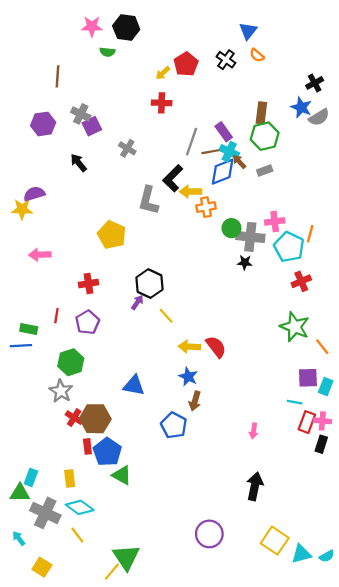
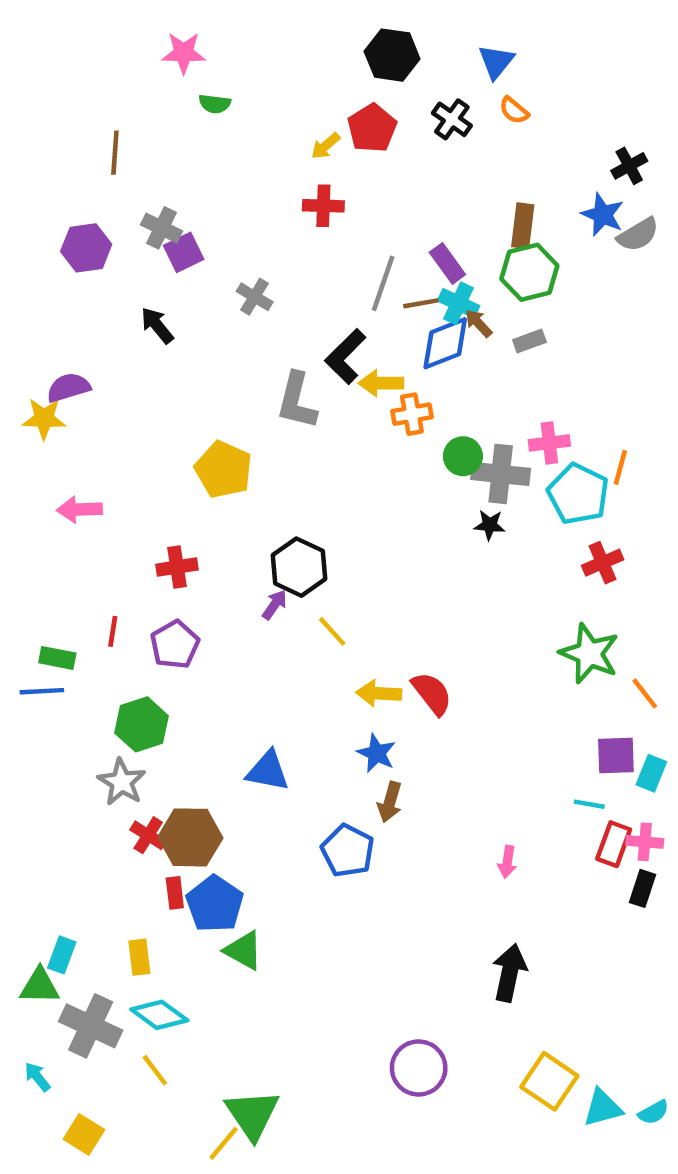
black hexagon: (126, 28) -> (392, 55), moved

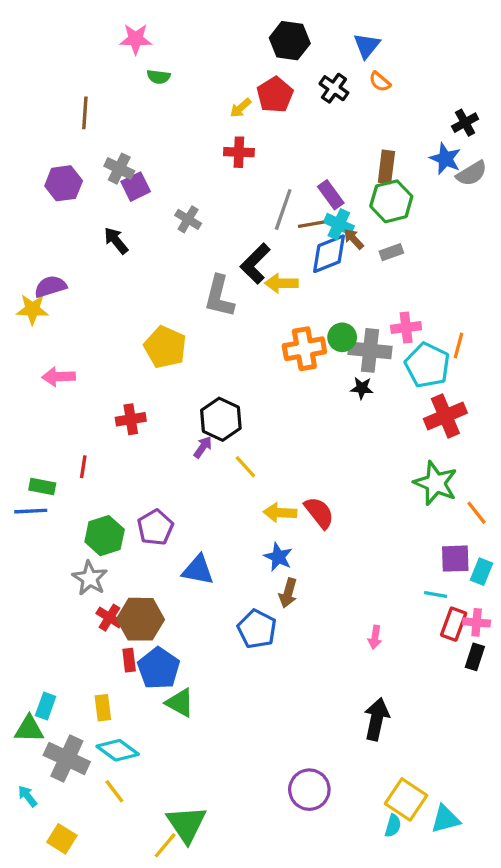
orange cross: (412, 414) -> (304, 349), moved, size x1.4
red cross: (603, 563) -> (445, 416), size x1.4
purple pentagon: (175, 645) -> (155, 527), moved
cyan semicircle: (654, 1112) -> (393, 826), moved, turned -45

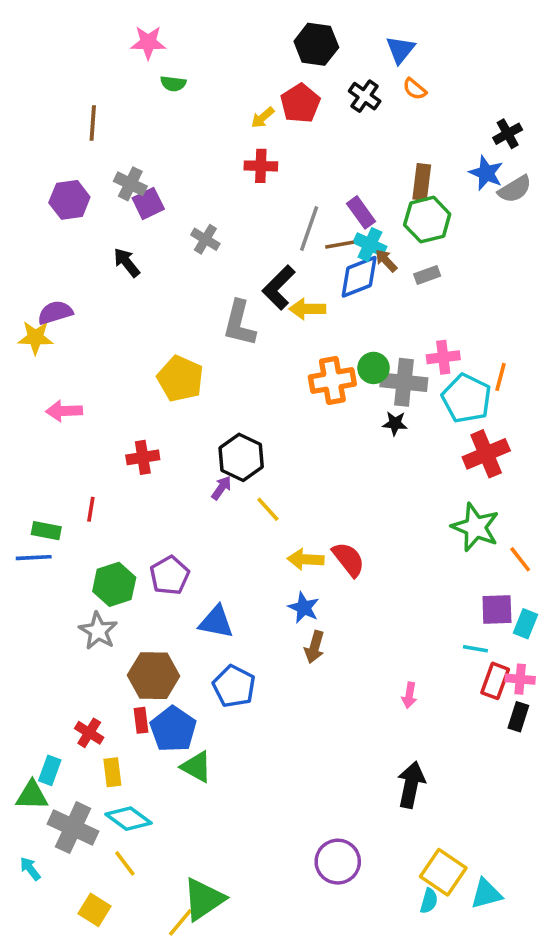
red cross: (109, 618) -> (89, 733), moved
blue pentagon: (257, 629) -> (234, 686), moved
green triangle: (186, 824) -> (204, 899), turned 30
yellow square: (62, 839) -> (95, 910), moved

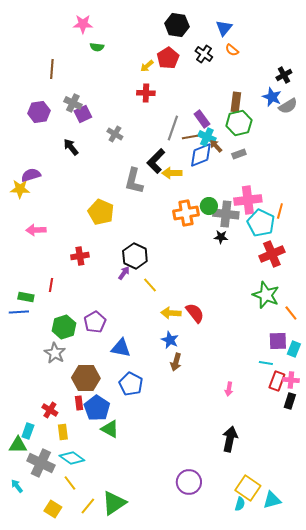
pink cross: (443, 357) -> (248, 200), size x1.5
yellow line: (180, 922) -> (88, 506), moved

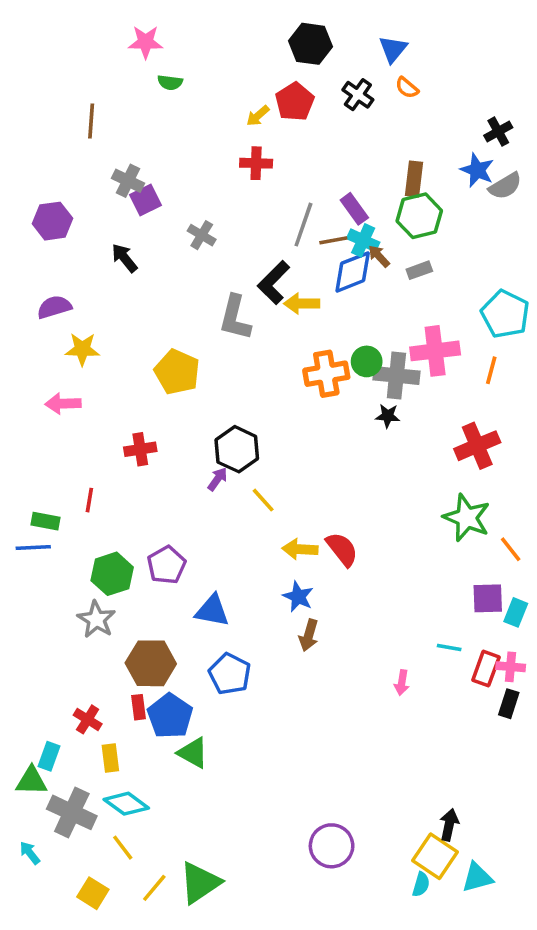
purple hexagon: (39, 112) -> (53, 221), moved
yellow star: (20, 189) -> (82, 349), moved
cyan pentagon: (261, 223) -> (505, 314), moved
cyan line: (266, 363) -> (449, 648), moved
black arrow: (230, 439) -> (449, 825), moved, size x0.7

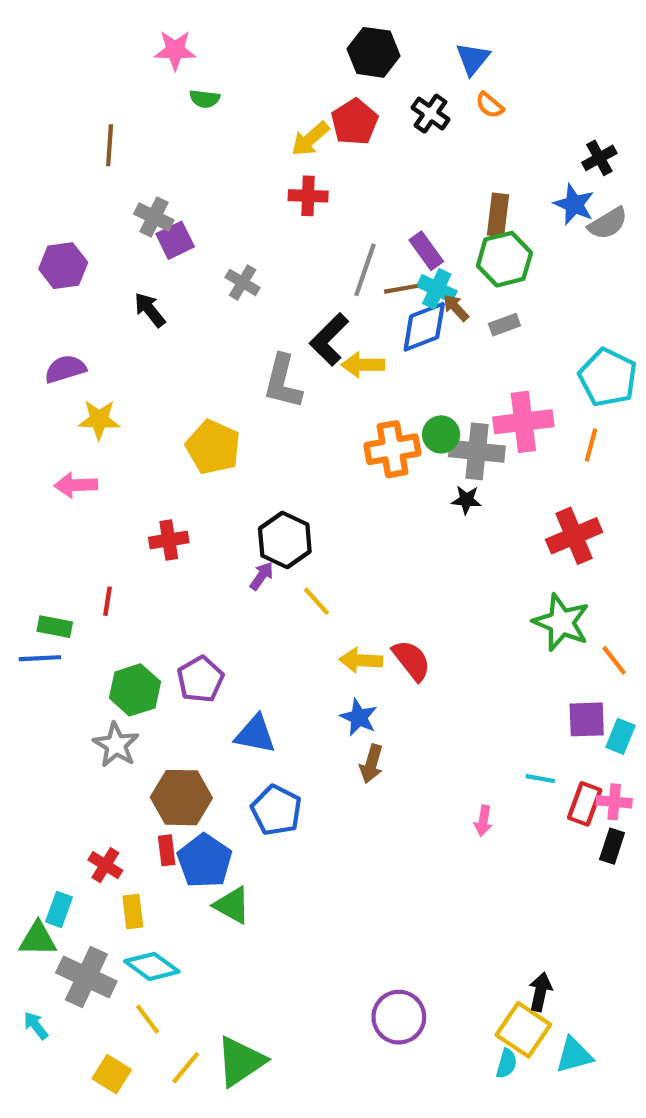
yellow arrow: (258, 116) -> (310, 139), size x1.4

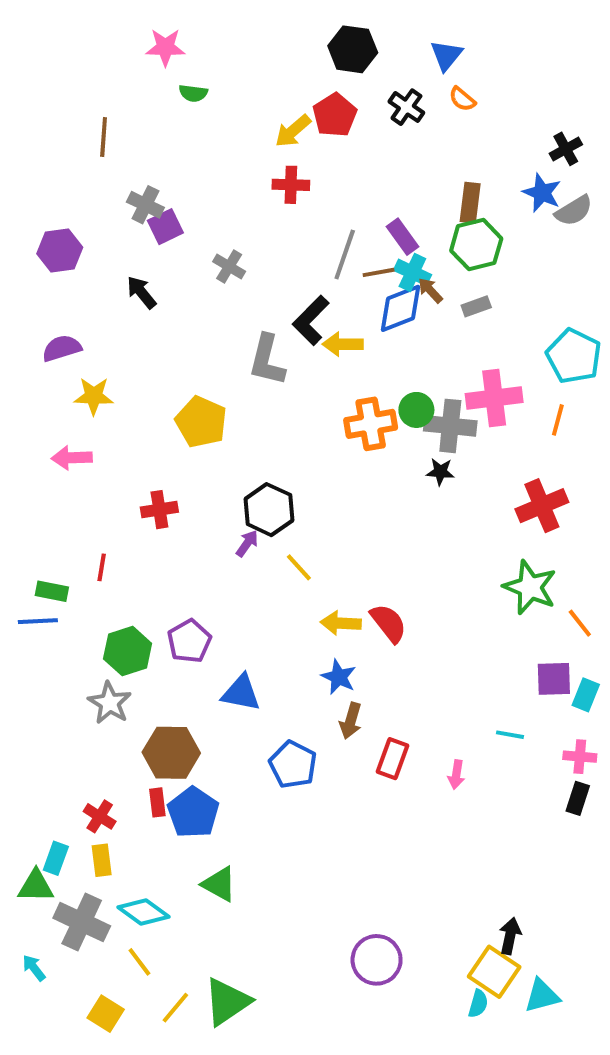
red rectangle: (585, 804) -> (393, 759), moved
blue pentagon: (276, 810) -> (293, 765), moved
green triangle: (232, 905) -> (219, 884), moved
yellow rectangle: (133, 912) -> (102, 860), moved

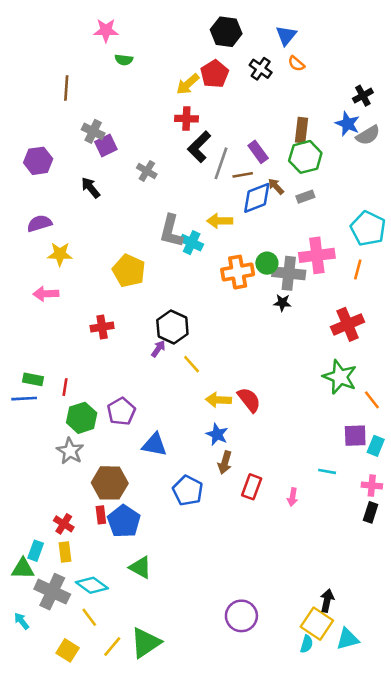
cyan cross: (412, 272) -> (192, 243), moved
black L-shape: (311, 320) -> (199, 147), moved
red line: (102, 567) -> (65, 387), moved

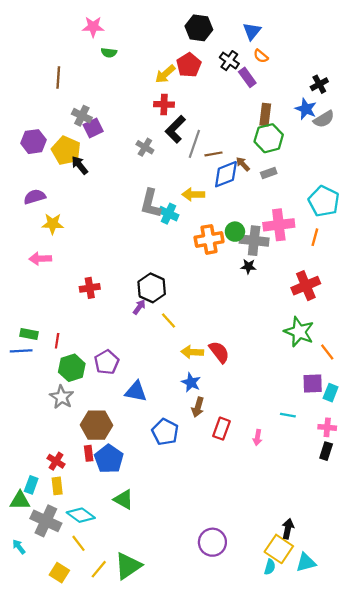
purple rectangle: (258, 152) -> (247, 77), moved
gray cross: (147, 171) -> (145, 147), moved
yellow pentagon: (129, 271) -> (66, 151), moved

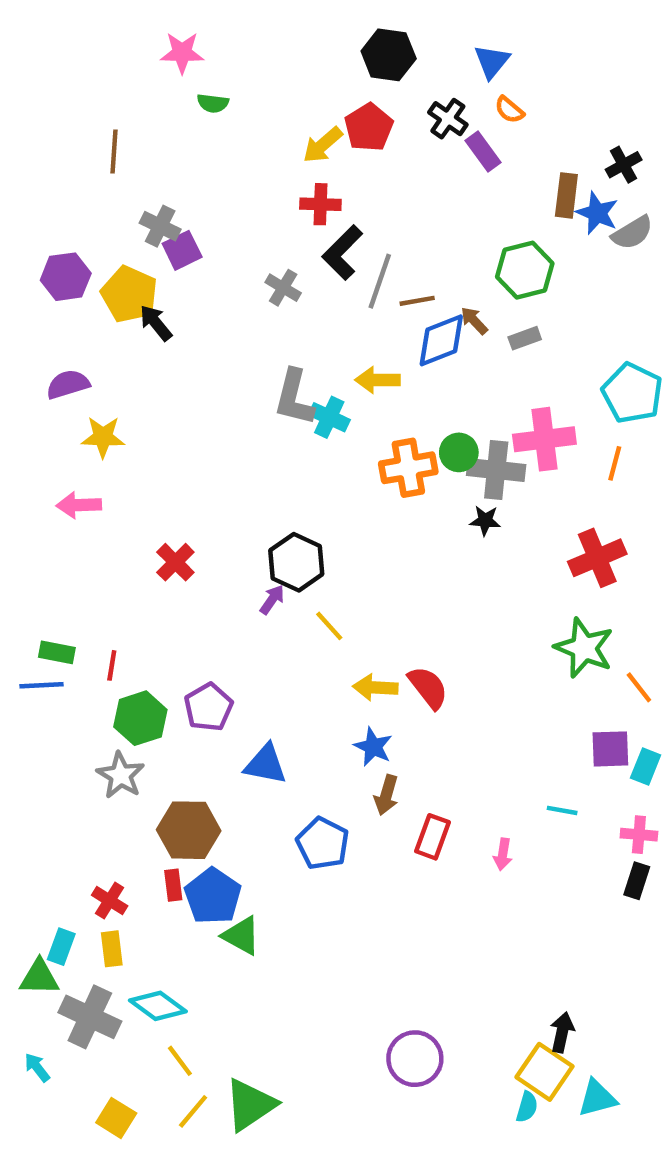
brown rectangle: (265, 115) -> (566, 195), moved
red cross: (90, 288) -> (175, 562), turned -36
green triangle: (124, 499) -> (241, 936), moved
yellow line: (79, 543) -> (180, 1061), moved

